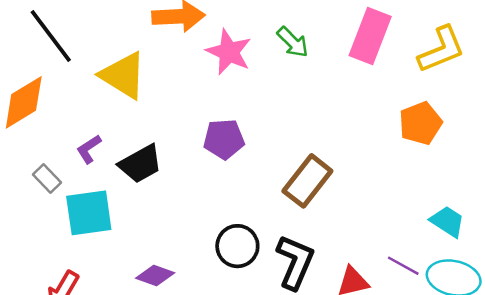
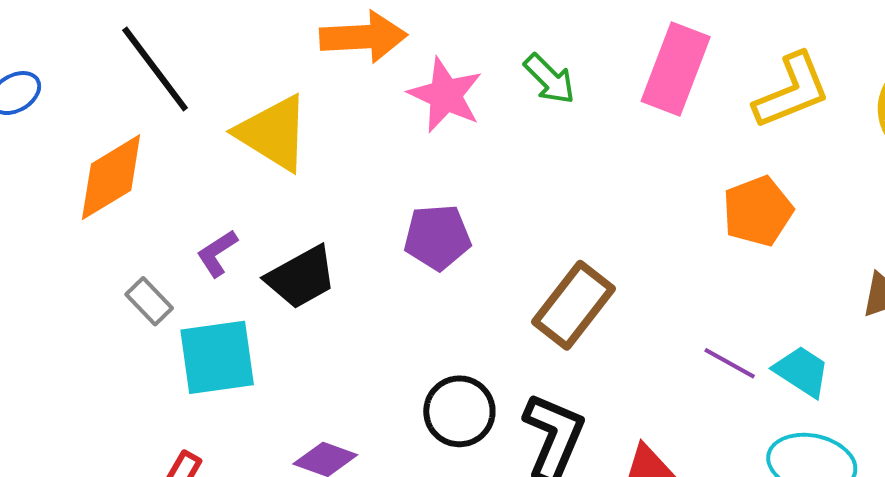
purple line: (403, 266) -> (730, 363), moved

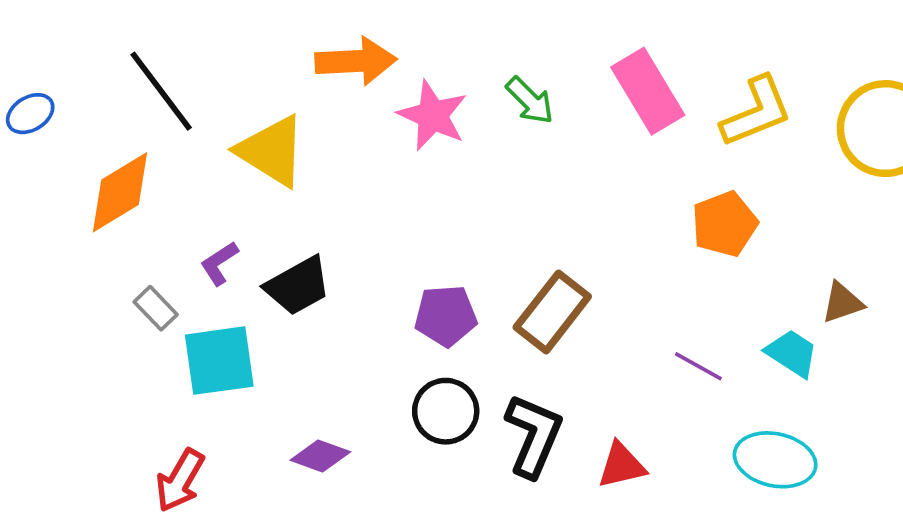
pink rectangle: (676, 69) -> (648, 91), turned -52
purple pentagon: (437, 237) -> (446, 316), moved
cyan trapezoid: (802, 371) -> (792, 353), moved

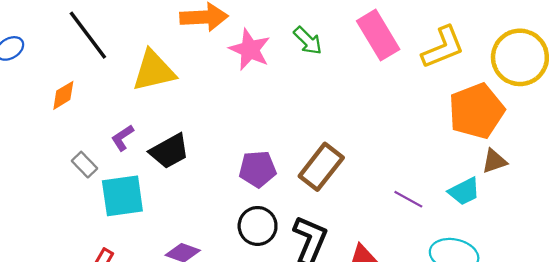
yellow triangle: (272, 151) -> (154, 71), turned -45
orange diamond: (120, 192) -> (63, 95), size x0.6
orange pentagon: (725, 224) -> (476, 111), moved, size x1.4
cyan trapezoid: (792, 353) -> (464, 191), turned 120

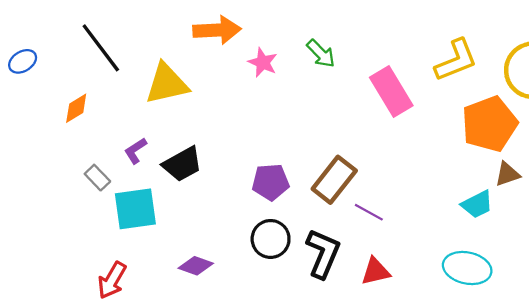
pink rectangle: (378, 35) -> (391, 92), moved
pink star: (250, 50) -> (263, 62), size x0.7
purple line: (408, 199) -> (369, 212), moved

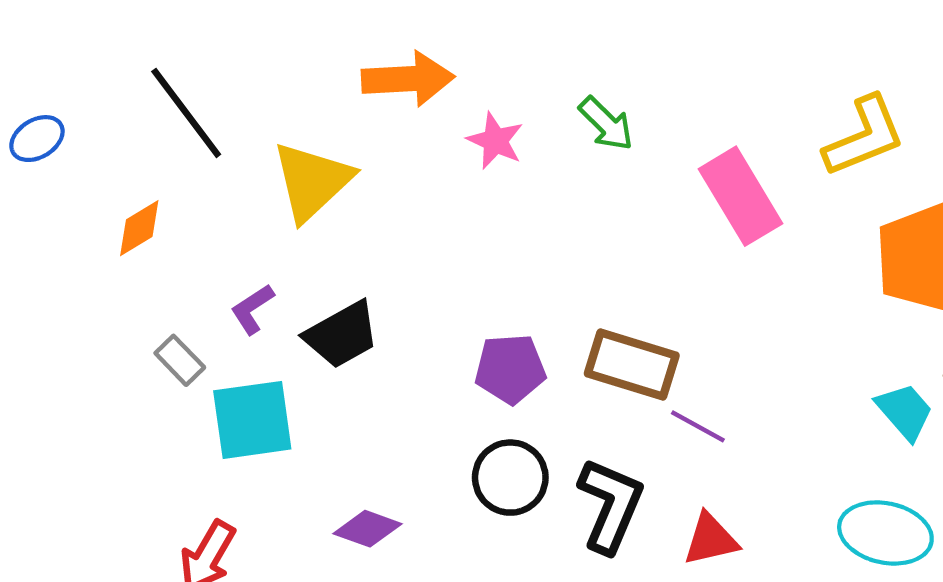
yellow triangle: (167, 84) -> (312, 181), turned -30
brown rectangle: (334, 180) -> (632, 365), turned 69
cyan trapezoid: (477, 204) -> (905, 411), turned -104

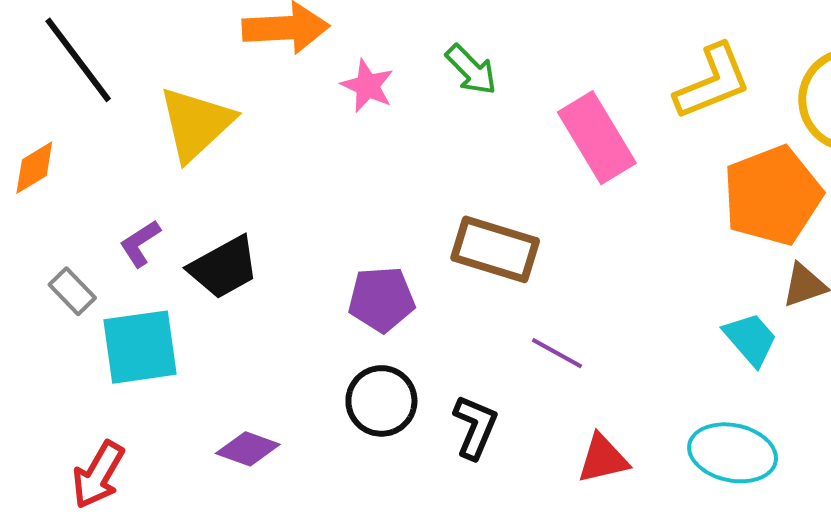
brown rectangle: (632, 365) -> (495, 249), moved
black L-shape: (610, 505) -> (475, 427), size x0.7
red triangle: (711, 539) -> (603, 459), moved

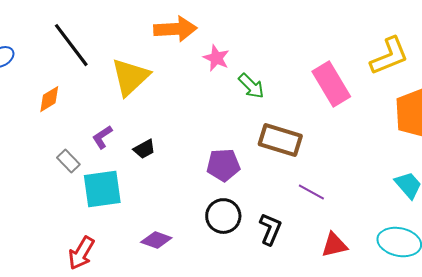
green arrow: (471, 70) -> (251, 86), moved
black trapezoid: (224, 267) -> (144, 149), size x0.6

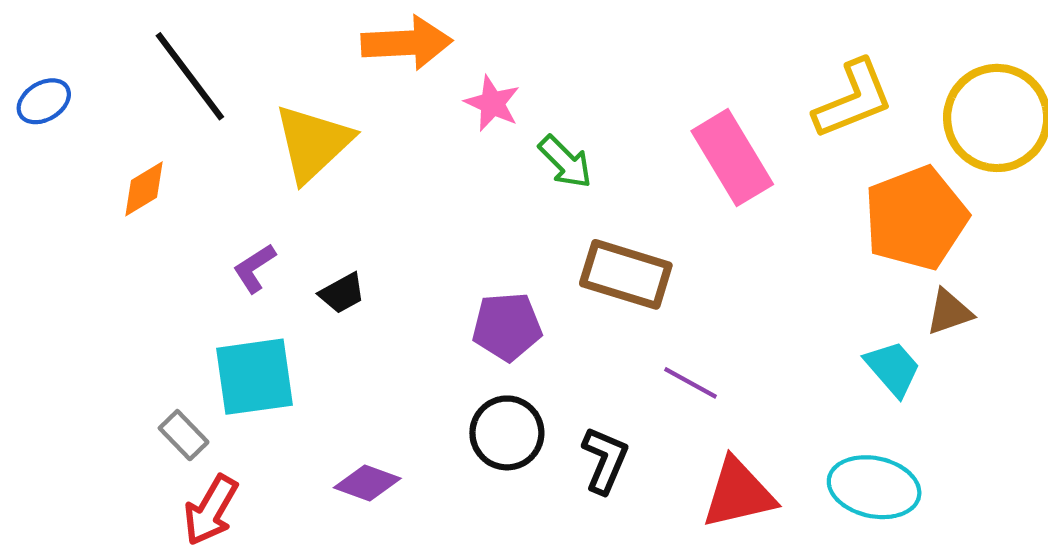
gray rectangle: (68, 161) -> (184, 435), moved
red triangle: (334, 245) -> (738, 493), size x1.4

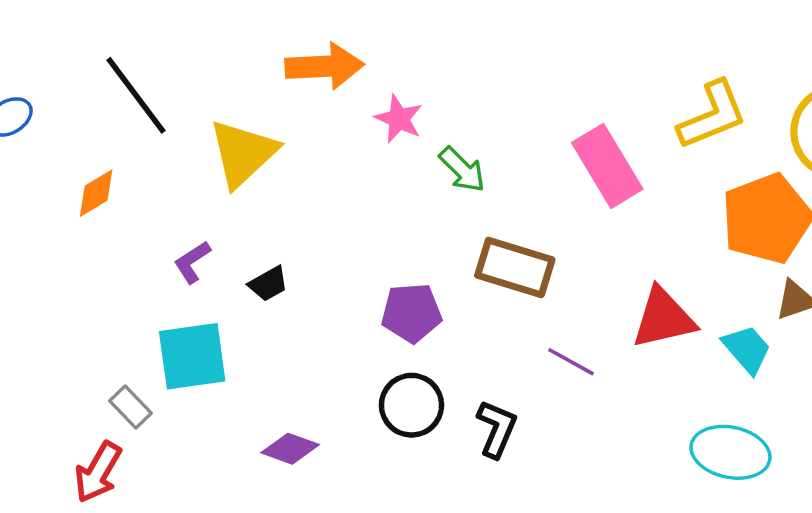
red triangle: (738, 493) -> (663, 318), moved
red arrow: (211, 510) -> (98, 472), moved

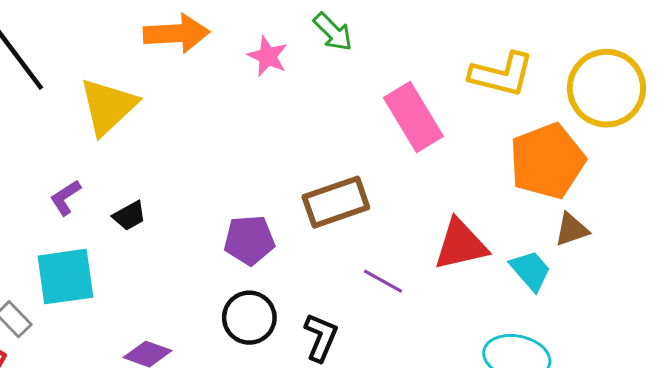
yellow L-shape: (712, 115) -> (502, 74), turned 36
pink star: (399, 119) -> (268, 56), moved
green arrow: (462, 170) -> (333, 32), moved
brown rectangle: (515, 267) -> (336, 202), turned -36

